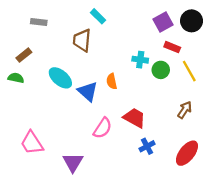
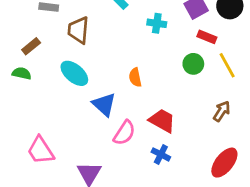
brown trapezoid: (82, 40) -> (78, 30), moved
cyan cross: (140, 60) -> (157, 23), moved
blue triangle: (88, 92) -> (104, 104), moved
blue cross: (147, 146) -> (161, 154), moved, turned -35

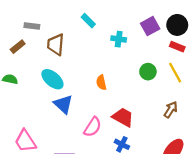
red rectangle: (207, 37) -> (177, 47), moved
brown rectangle: (31, 46) -> (18, 47), moved
blue triangle: (104, 104) -> (63, 104), moved

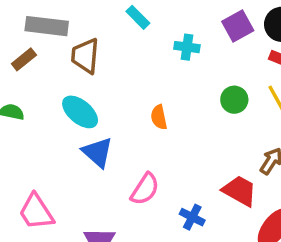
gray rectangle: (32, 26) -> (47, 26), size x1.6
red trapezoid: (123, 117) -> (240, 191), moved

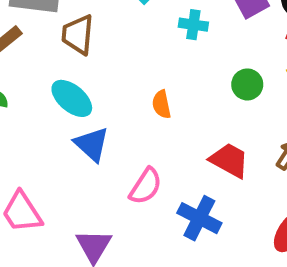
red trapezoid: (240, 191) -> (229, 160), moved
blue cross: (192, 217) -> (199, 218), size x1.5

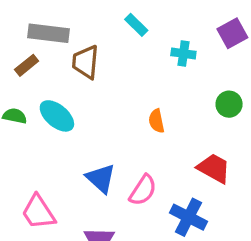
cyan ellipse: (72, 98) -> (57, 116), moved
blue triangle: (92, 144) -> (101, 178), moved

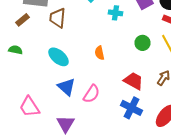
cyan ellipse: (57, 116) -> (58, 57), moved
blue cross: (189, 217) -> (132, 108), moved

